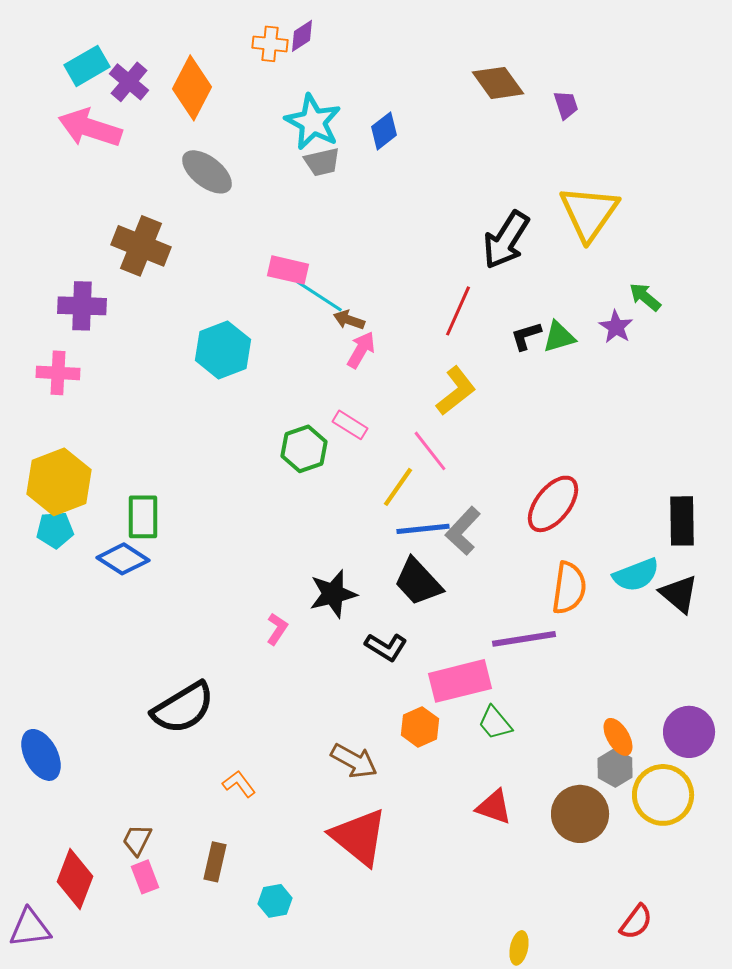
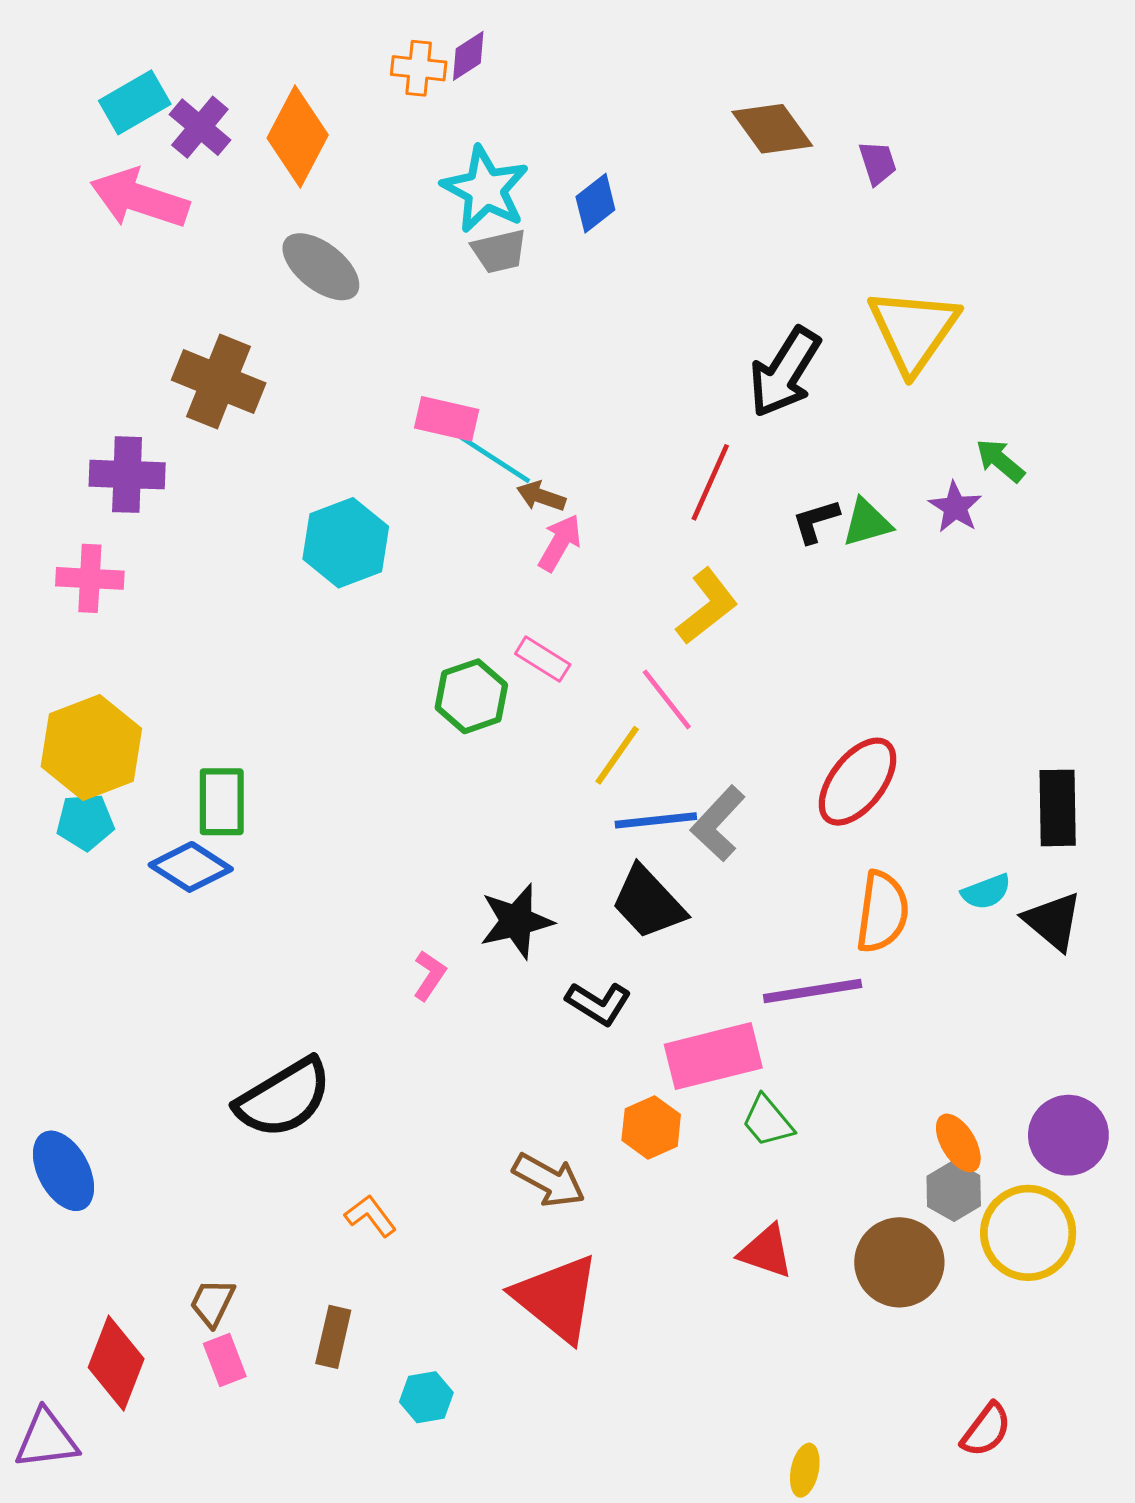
cyan semicircle: (636, 575) -> (986, 892), size x0.7

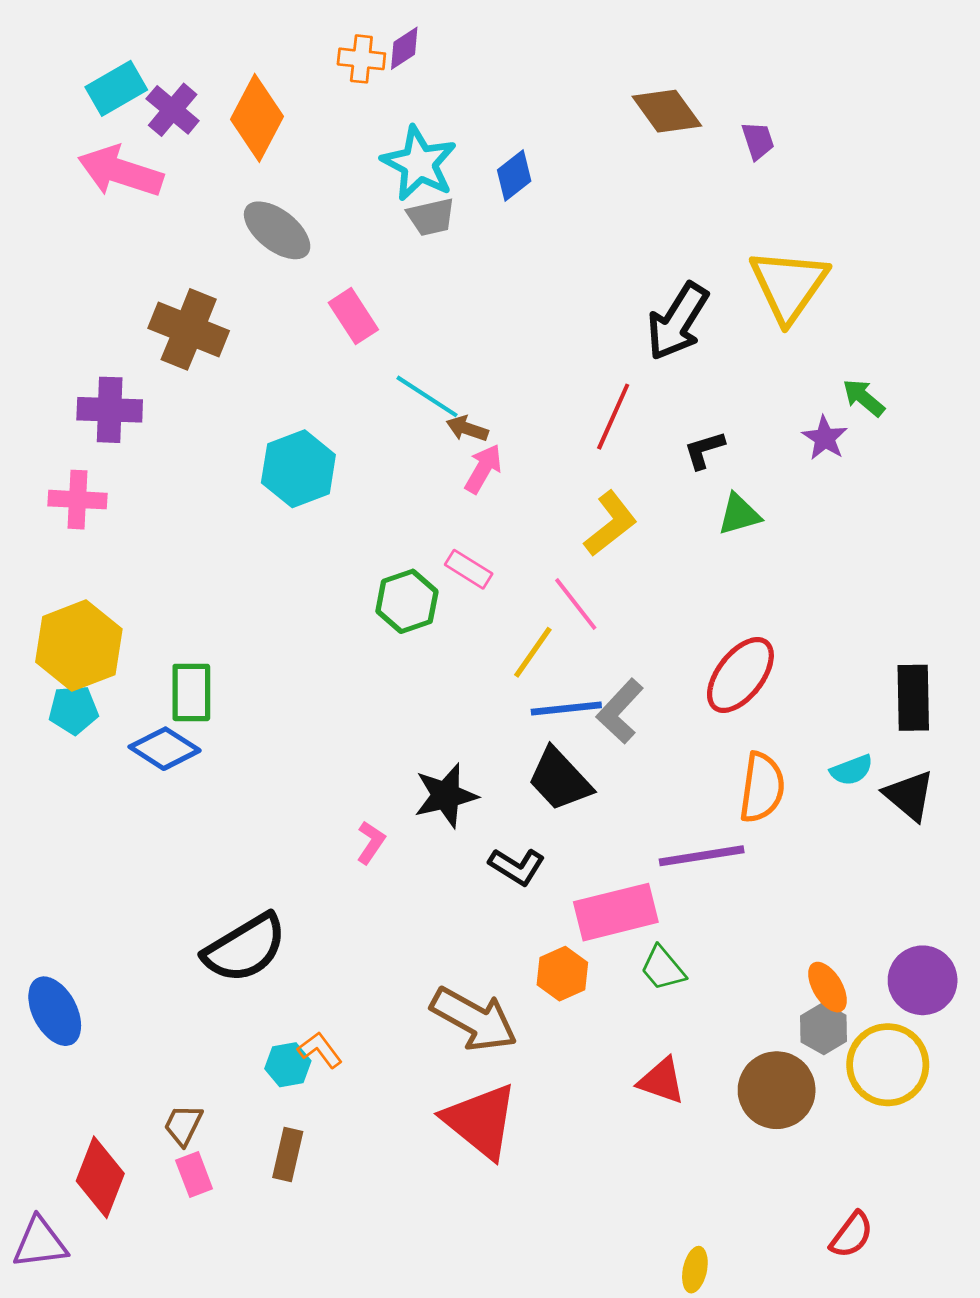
pink rectangle: (447, 419) -> (353, 316), moved, turned 44
green triangle: (867, 523) -> (739, 514), moved
brown arrow: (549, 1180) -> (474, 1019), size x1.4
cyan hexagon: (426, 1397) -> (288, 1065), moved

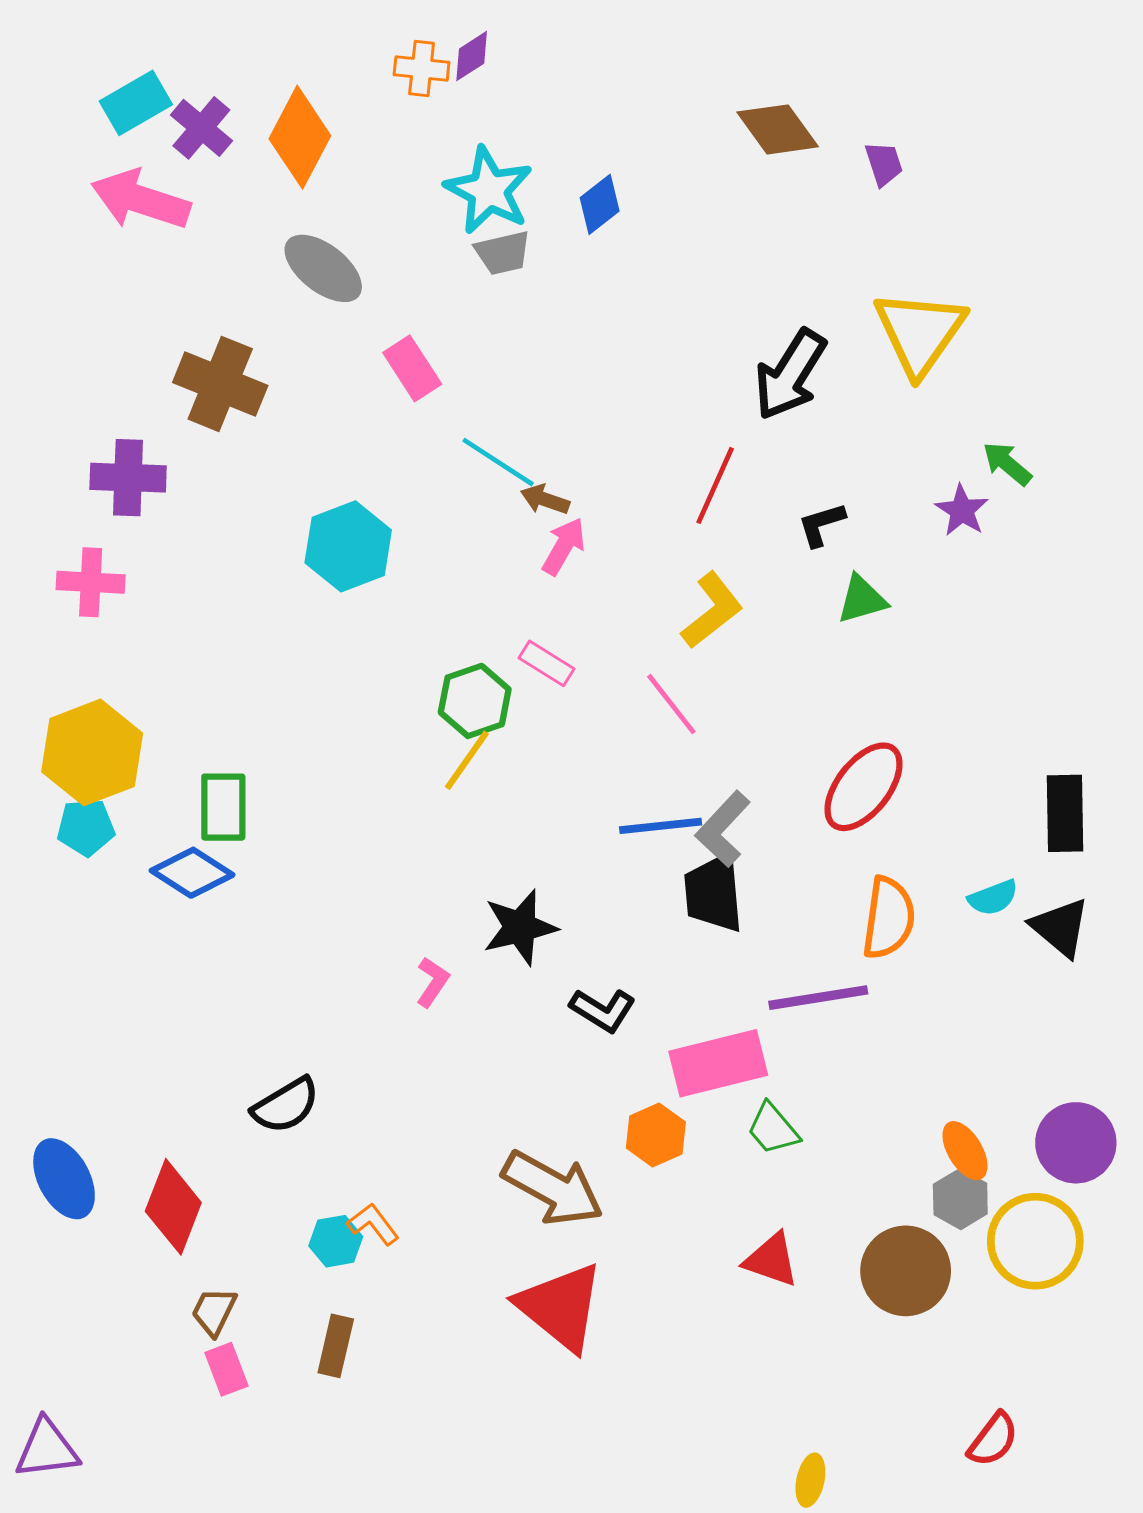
yellow line: (533, 652) -> (467, 760), moved
black trapezoid: (560, 779) -> (714, 893), moved, turned 38
black semicircle: (245, 948) -> (286, 1105), size x0.7
red diamond: (100, 1177) -> (173, 1207), moved

